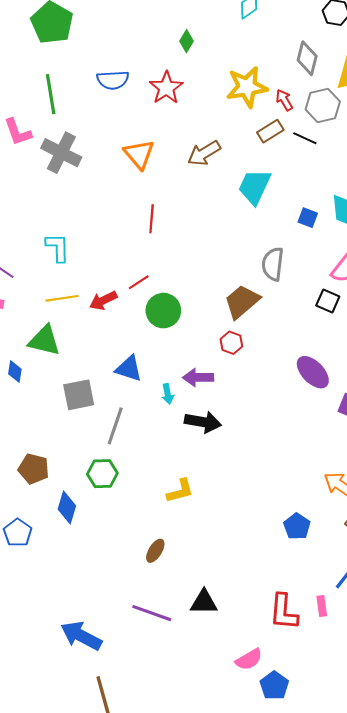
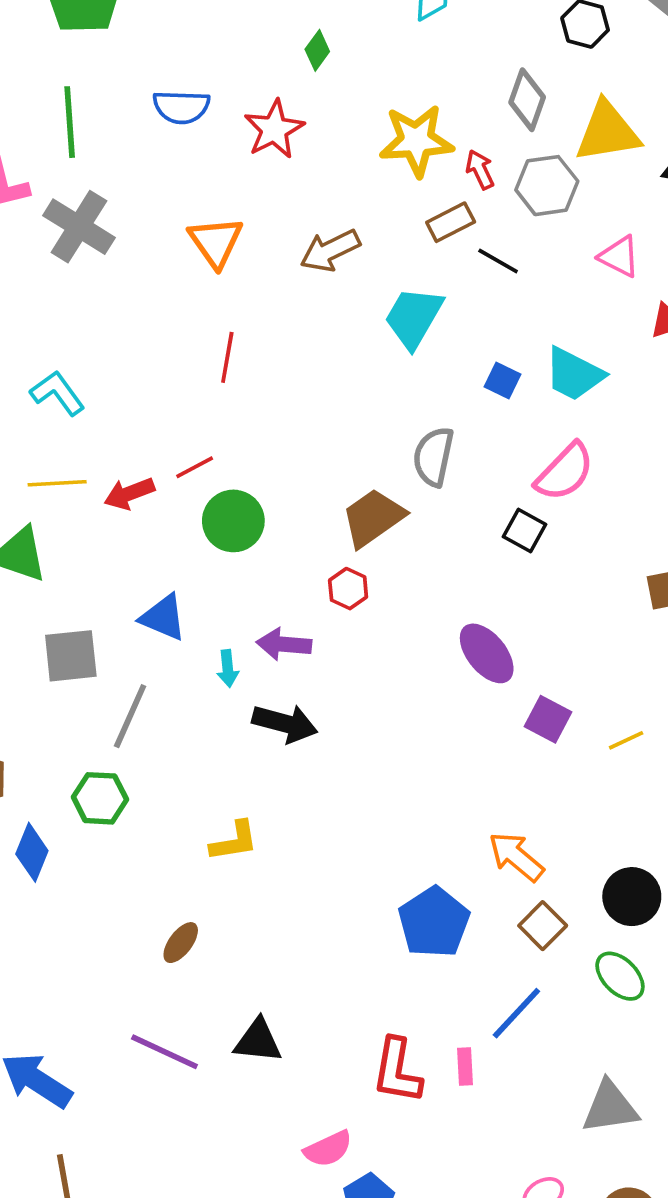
black line: (305, 138) -> (498, 261), moved
cyan L-shape: (58, 248) -> (57, 393), turned -40
blue pentagon: (297, 526) -> (434, 922), size x1.5

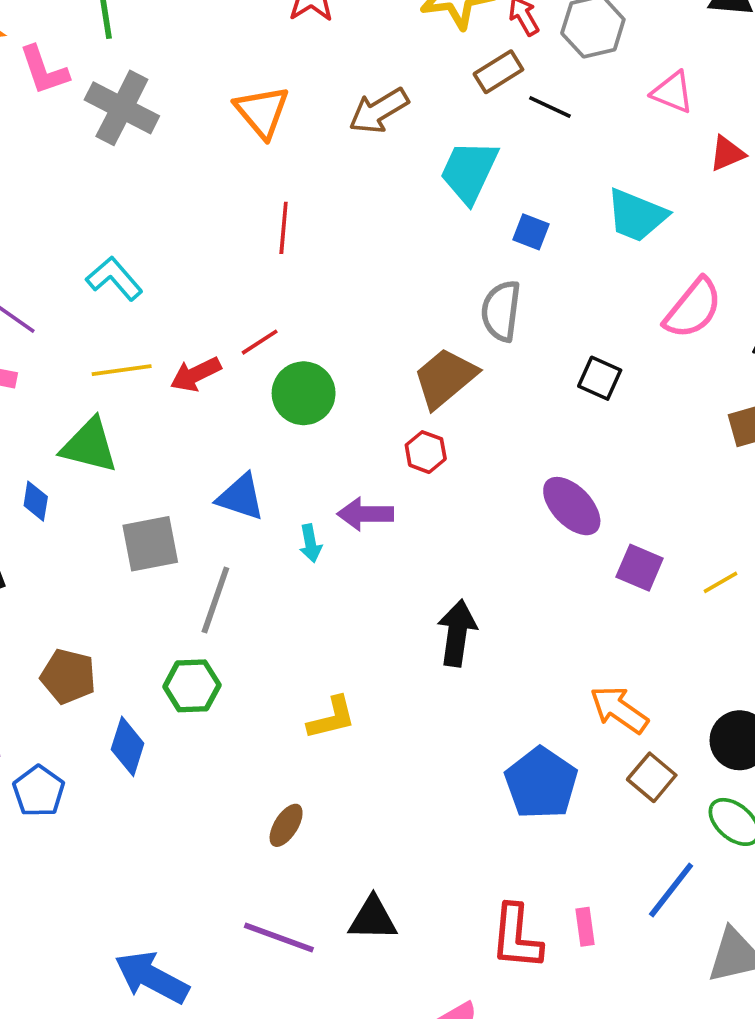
blue square: (502, 380) -> (531, 232), moved
pink semicircle: (565, 472) -> (693, 308), moved
black arrow: (285, 723) -> (457, 633), moved, turned -92
blue line: (516, 1013) -> (671, 890), moved

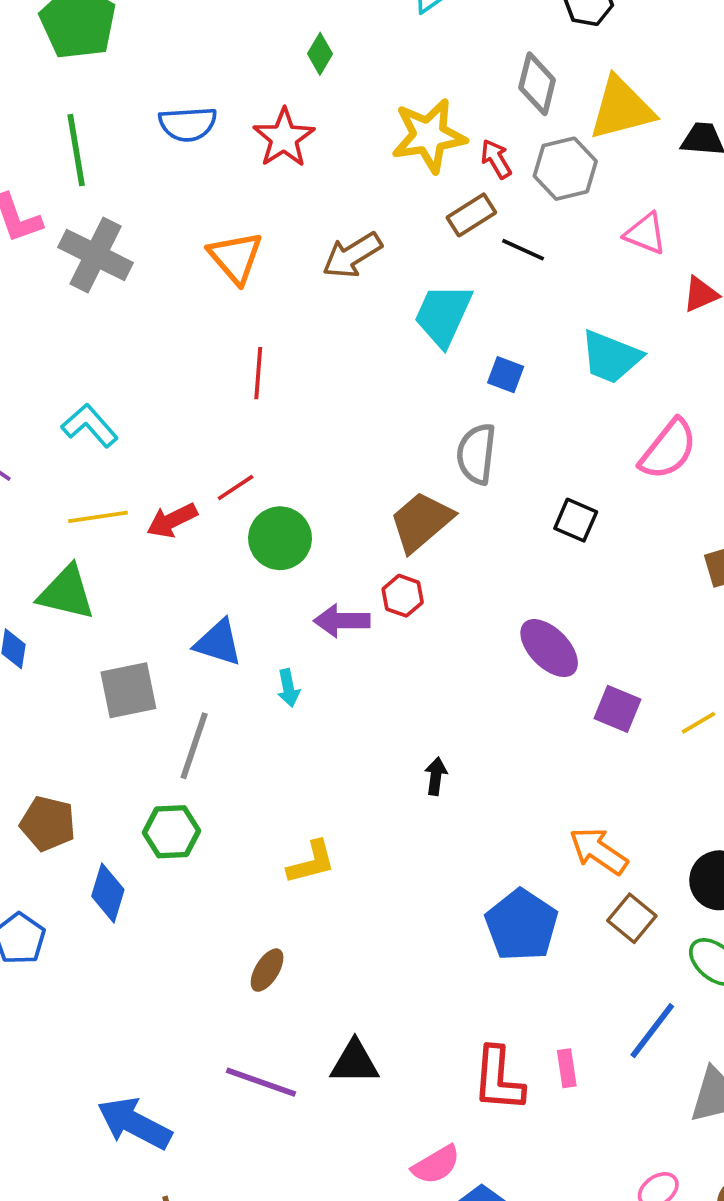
purple arrow: (365, 514) -> (342, 621), moved
black arrow: (457, 633) -> (436, 776), size x0.6

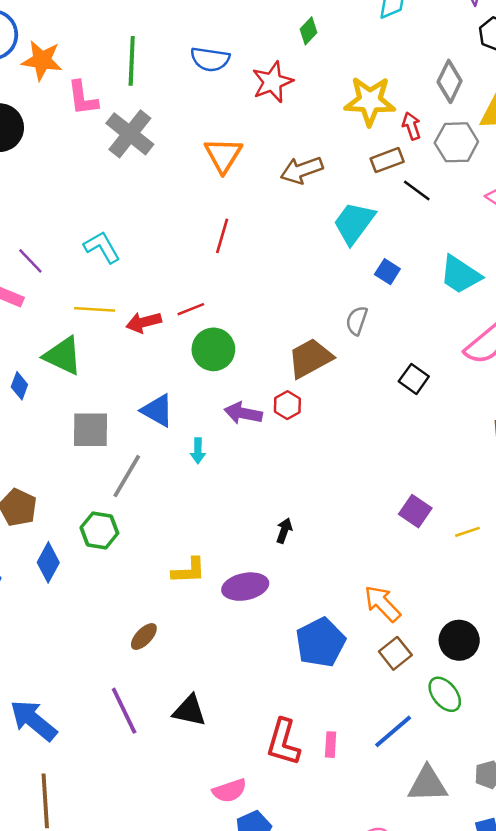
gray semicircle: (476, 454) -> (357, 321), size x0.7
purple ellipse: (549, 648) -> (245, 587), moved, turned -69
purple line: (261, 1082) -> (124, 711), turned 33

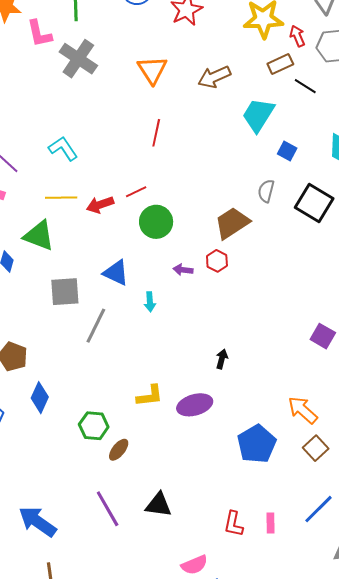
black square: (414, 379) -> (314, 203), moved, size x1.6
purple arrow: (243, 413) -> (183, 270), size x0.7
green hexagon: (99, 530) -> (94, 426), moved
red L-shape: (283, 742) -> (234, 524), size x0.7

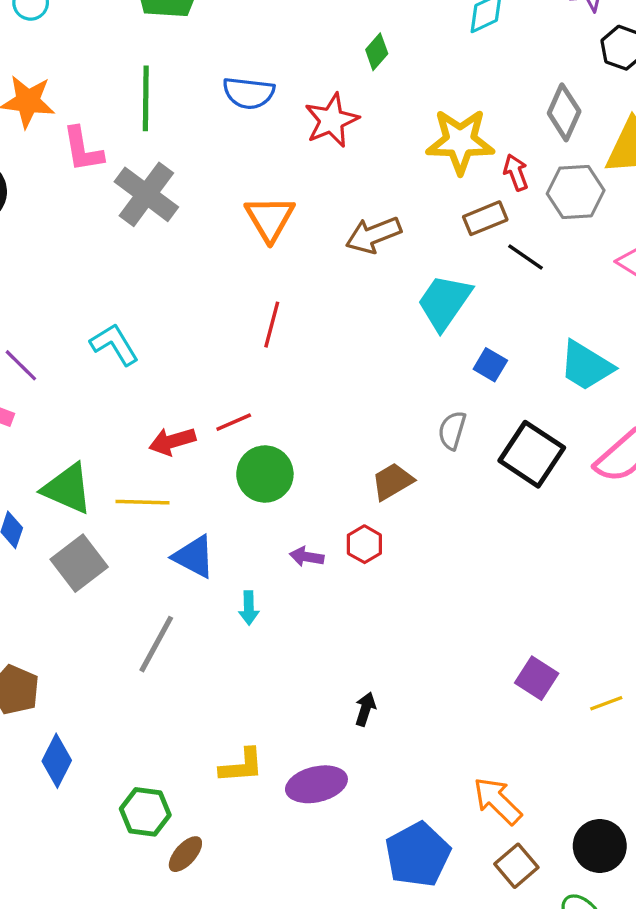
yellow line: (61, 198) -> (143, 502), moved
brown trapezoid: (232, 223) -> (392, 481), size x0.7
gray square: (65, 292) -> (79, 563), moved, turned -36

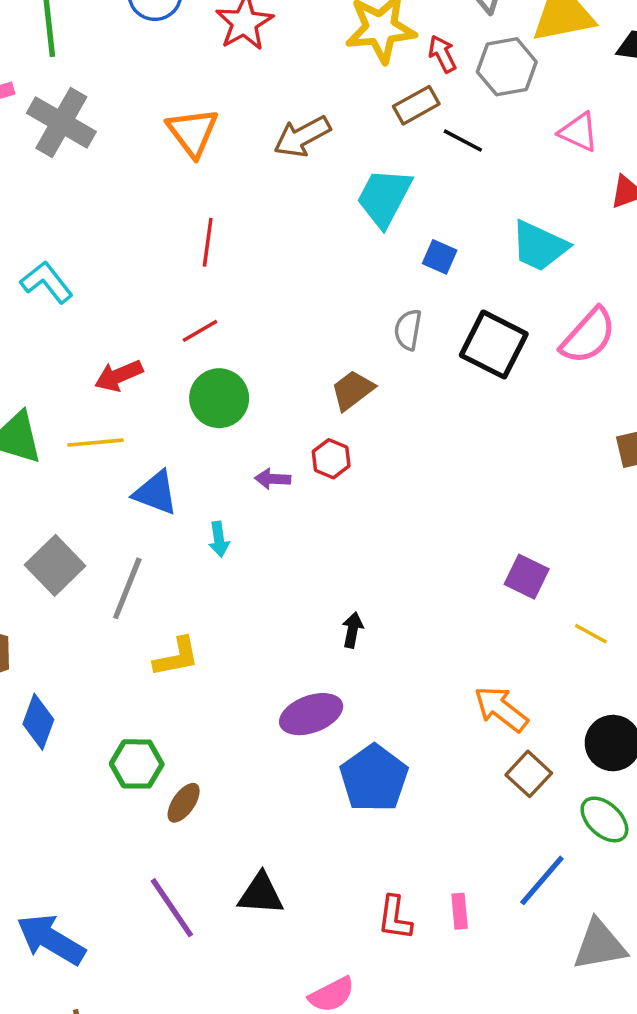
red line: (234, 422) -> (200, 331), moved
gray square: (79, 563) -> (55, 565), moved
yellow line: (606, 703) -> (591, 634), moved, turned 56
yellow L-shape: (242, 766) -> (176, 657), moved
blue pentagon: (418, 855) -> (374, 778), moved

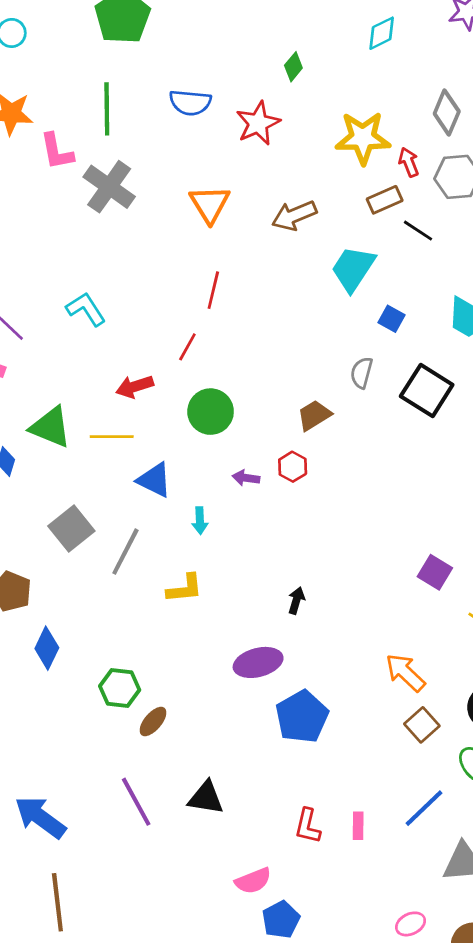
red line: (200, 331) -> (187, 347), moved, turned -36
yellow L-shape: (176, 657) -> (185, 588), moved

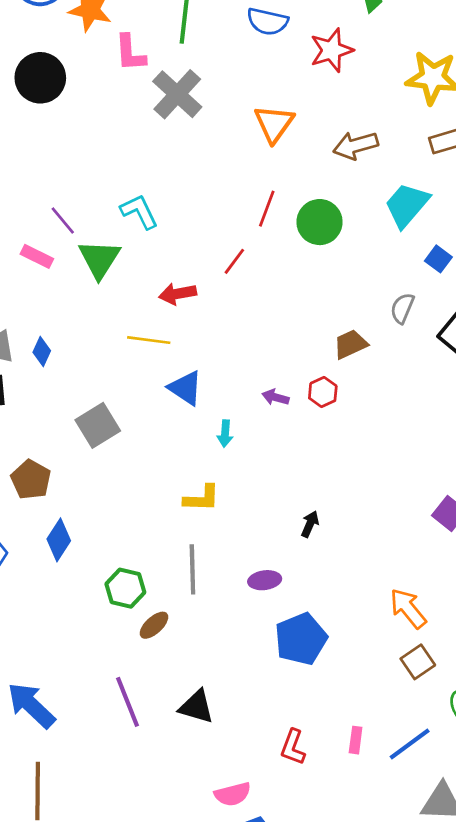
green circle: (211, 412) -> (320, 222), moved
green triangle: (50, 427) -> (99, 259), moved, turned 33
gray line: (125, 552) -> (192, 569), moved, turned -36
purple ellipse: (258, 662) -> (265, 580), size x0.7
pink rectangle: (358, 826) -> (356, 740), moved

